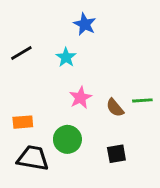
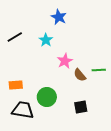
pink star: (80, 98) -> (65, 61), moved

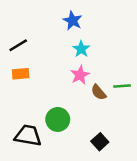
cyan star: (46, 40) -> (81, 49), moved
orange rectangle: (16, 85) -> (21, 74), moved
black square: (81, 107) -> (100, 142), moved, turned -32

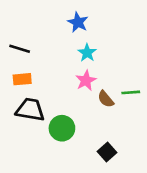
black line: (18, 45) -> (20, 49), turned 48
black trapezoid: (28, 136) -> (30, 110), moved

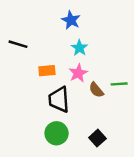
orange rectangle: (22, 79) -> (47, 71), moved
black trapezoid: (30, 110) -> (59, 100), moved, turned -104
green circle: (62, 128) -> (57, 133), moved

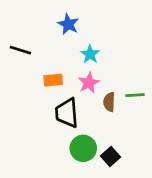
blue star: (71, 20) -> (68, 24), moved
brown semicircle: (96, 90) -> (109, 102), turned 42
green circle: (57, 133) -> (83, 148), moved

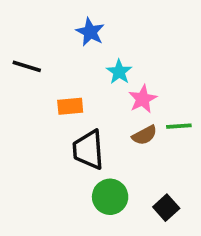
pink star: (89, 83) -> (143, 99), moved
brown semicircle: (109, 102) -> (144, 135), turned -120
black square: (111, 157) -> (166, 208), moved

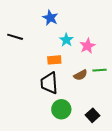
pink star: (143, 99) -> (87, 46), moved
orange rectangle: (70, 106) -> (54, 60), moved

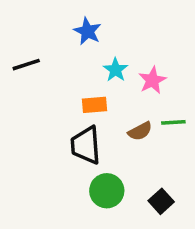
black line: (15, 37) -> (26, 65), turned -35

